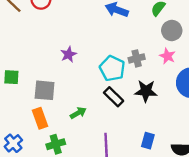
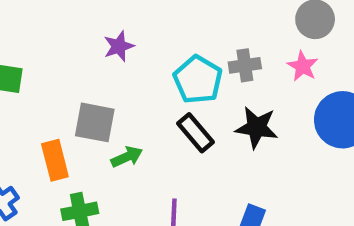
gray square: (45, 90) -> (95, 122), moved

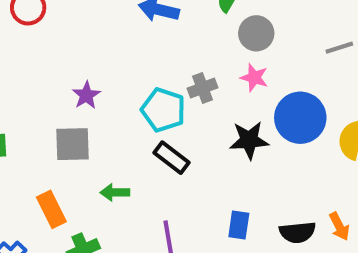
gray square: (95, 122) -> (72, 144), moved
black star: (257, 128) -> (249, 140), moved
green arrow: (127, 157) -> (115, 192), turned -144

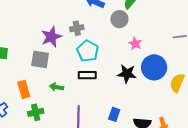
gray circle: (256, 33) -> (119, 19), moved
gray cross: (203, 88) -> (77, 28), moved
purple star: (86, 95) -> (51, 37), size x1.5
black rectangle: (172, 158) -> (87, 75), turned -48

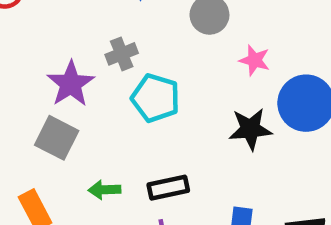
gray square: (40, 59) -> (57, 138), turned 30
black rectangle: (87, 75) -> (168, 188), moved

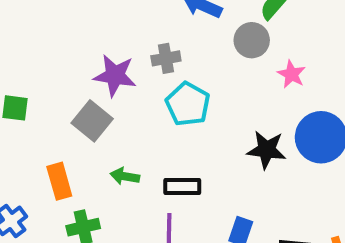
pink star: (255, 60) -> (291, 74), moved
purple star: (71, 84) -> (115, 75), turned 30

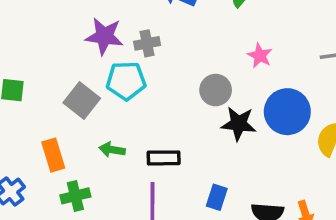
gray circle: (252, 40) -> (216, 90), moved
purple star: (115, 75) -> (104, 36), moved
cyan pentagon: (188, 104) -> (126, 81), moved, turned -30

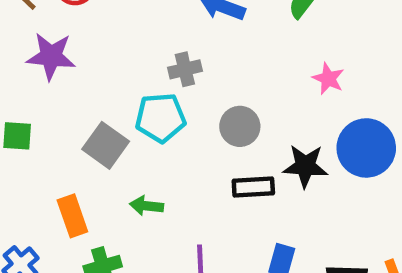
purple star: (104, 36) -> (51, 56), moved
gray circle: (216, 90) -> (240, 126), moved
black rectangle: (164, 158) -> (253, 187), moved

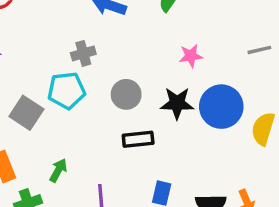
pink star: (328, 79) -> (191, 56), turned -30
black star: (305, 166) -> (177, 103), moved
green arrow: (147, 206) -> (58, 170), moved, turned 115

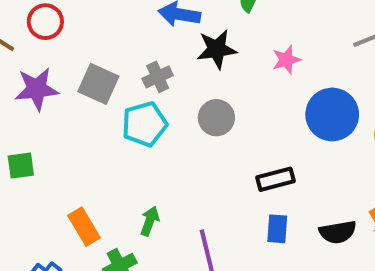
black star: (177, 103) -> (217, 49), moved
gray square: (26, 113) -> (98, 84), moved
black rectangle: (138, 139) -> (275, 179), moved

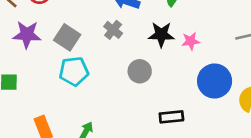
black star: (217, 49) -> (161, 34), moved
gray cross: (158, 77) -> (113, 30), moved, turned -36
cyan pentagon: (145, 124) -> (74, 71), moved

